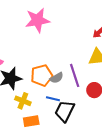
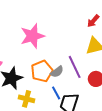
pink star: (37, 20) -> (32, 36), moved
blue line: (53, 99) -> (56, 93), turned 56

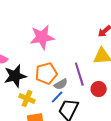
gray semicircle: (57, 72) -> (61, 84), moved
blue line: (56, 93) -> (57, 97), turned 64

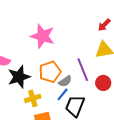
pink star: (42, 37) -> (43, 36), turned 30
yellow cross: (27, 99) -> (33, 98), turned -35

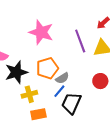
purple line: (83, 70) -> (80, 41), moved

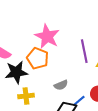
orange pentagon: (47, 68) -> (38, 58), moved, turned 30
blue line: (59, 91) -> (79, 101), moved

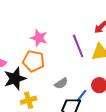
pink star: (47, 36) -> (39, 38), size x0.7

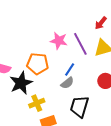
pink star: (39, 38) -> (59, 41), moved
blue line: (81, 96) -> (70, 70), moved

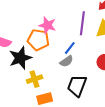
pink star: (59, 41) -> (47, 25), moved
purple line: (80, 44) -> (82, 23), turned 30

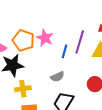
orange pentagon: (38, 40) -> (23, 40), moved
blue line: (70, 48) -> (64, 51), moved, turned -32

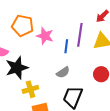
orange pentagon: (23, 40) -> (23, 26), moved

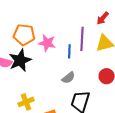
black star: (17, 68) -> (20, 60), moved
yellow cross: (30, 89) -> (26, 102), moved

